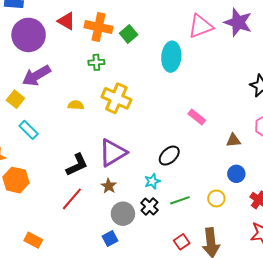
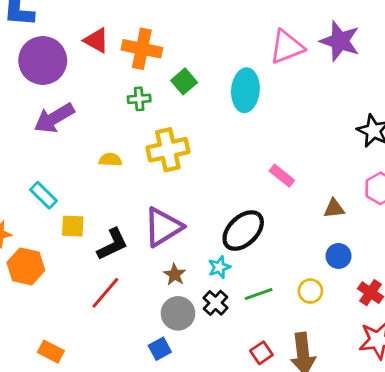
green square: (129, 34) -> (184, 81), moved
yellow cross: (116, 98) -> (168, 150), turned -36
yellow square: (15, 99) -> (73, 226), moved, turned -36
black ellipse: (169, 156) -> (243, 231), size x1.4
brown star: (109, 186) -> (175, 275), moved

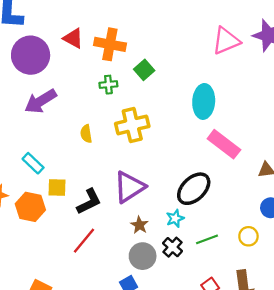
cyan ellipse: (245, 90) -> (204, 101), moved
yellow semicircle: (110, 160) -> (86, 134), turned -102
pink rectangle: (282, 176) -> (224, 144), size x1.6
orange hexagon: (26, 266) -> (30, 207), moved

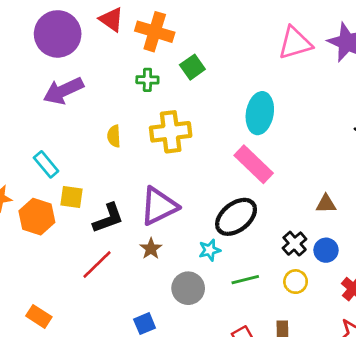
pink rectangle: (224, 144) -> (254, 164), moved
brown star: (139, 225) -> (151, 249), moved
black cross: (173, 247) -> (295, 244), moved
gray circle: (143, 256) -> (188, 288), moved

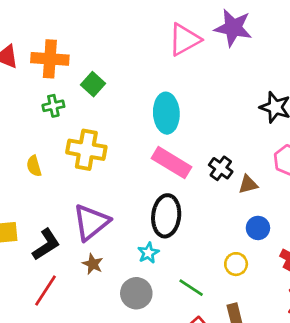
yellow cross: (171, 132) -> (86, 150), turned 30
black ellipse: (236, 217) -> (166, 216), turned -33
black cross: (295, 244) -> (221, 168), moved
green line: (245, 280) -> (191, 288), moved, turned 60

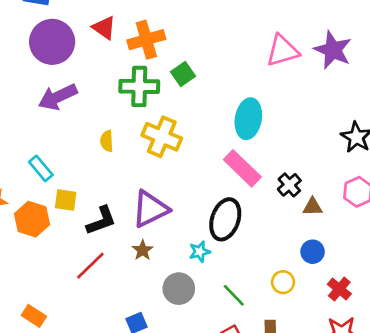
orange cross: (50, 59) -> (146, 40), turned -33
green cross: (53, 106) -> (139, 86), size x1.8

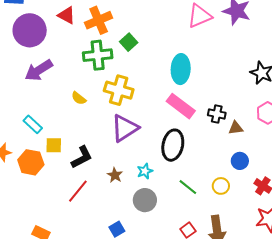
yellow semicircle: (107, 141) -> (79, 98), turned -42
black cross: (289, 185) -> (217, 114), turned -30
purple triangle: (150, 209) -> (125, 128), moved
cyan star: (200, 252) -> (145, 171), moved
green line: (234, 295) -> (188, 187), moved

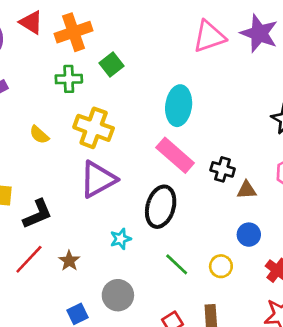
green cross: (98, 55) -> (69, 79), size x0.7
brown star: (115, 175) -> (69, 261), moved
gray circle: (145, 200) -> (118, 295), moved

